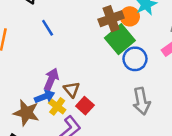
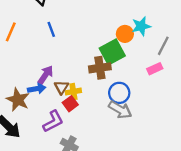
brown cross: (111, 19) -> (100, 68), moved
blue circle: (135, 59) -> (119, 93), moved
gray arrow: (141, 101) -> (120, 110), turned -60
yellow cross: (57, 106) -> (73, 92), moved, turned 32

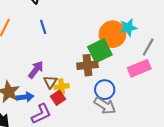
orange circle: (125, 34) -> (112, 34), size x1.6
pink rectangle: (155, 69) -> (139, 68), size x1.5
blue arrow: (37, 89) -> (25, 97), moved

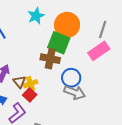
cyan star: (128, 28) -> (36, 16), moved
green square: (100, 51) -> (59, 43), turned -30
brown cross: (87, 65) -> (50, 59), turned 30

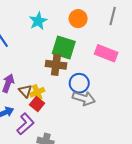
orange circle: (67, 25) -> (78, 19), moved, size x0.7
gray line: (103, 29) -> (113, 16), moved
pink rectangle: (99, 51) -> (106, 53), turned 60

